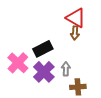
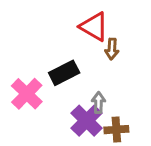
red triangle: (76, 18) -> (94, 27), moved
purple cross: (44, 72) -> (87, 121), moved

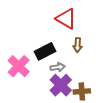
brown arrow: (112, 49) -> (78, 45), moved
gray arrow: (98, 103) -> (58, 67), moved, turned 80

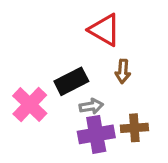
purple cross: (61, 85) -> (96, 134), turned 35
brown cross: (82, 91) -> (134, 128), moved

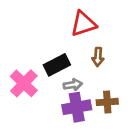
red triangle: (105, 30) -> (83, 24), turned -48

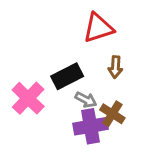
gray arrow: (73, 85) -> (86, 100), turned 36
brown cross: (107, 102) -> (112, 114), moved, turned 36

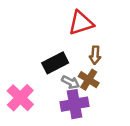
pink cross: (28, 98) -> (20, 98), moved
brown cross: (112, 114) -> (89, 80), moved

